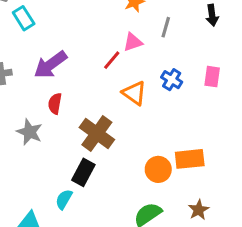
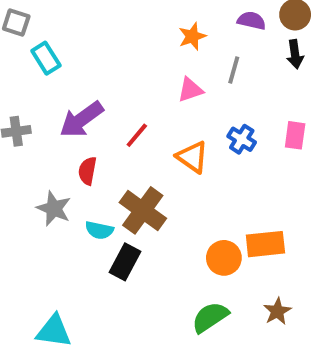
red line: (112, 60) -> (137, 135), moved
cyan semicircle: (64, 199) -> (99, 230), moved, turned -108

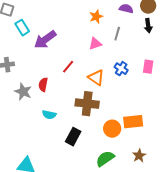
purple arrow: (81, 119) -> (45, 40), moved
gray star: (54, 208) -> (23, 92), moved
brown cross: (143, 210) -> (87, 104), moved, turned -30
black rectangle: (125, 262) -> (73, 137), moved

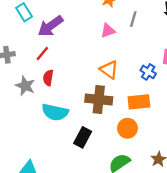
red line: (68, 67) -> (42, 54), moved
blue cross: (121, 69) -> (148, 72), moved
cyan semicircle: (49, 115) -> (55, 112), size x1.6
orange rectangle: (133, 122) -> (139, 102), moved

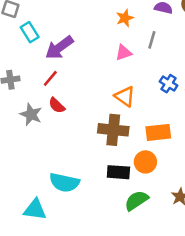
blue cross: (148, 72) -> (169, 84), moved
red semicircle: (48, 78) -> (57, 105), turned -56
cyan semicircle: (55, 112) -> (64, 183), moved
black rectangle: (83, 137) -> (118, 172), moved, turned 66

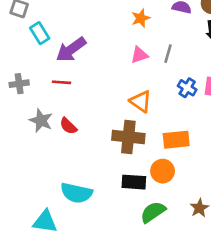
gray line: (152, 40) -> (168, 54), moved
red line: (50, 78) -> (61, 82), turned 54
red semicircle: (57, 105) -> (68, 126), moved

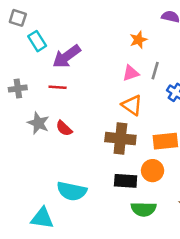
orange star: (141, 18) -> (138, 40), moved
gray line: (168, 54) -> (155, 71), moved
pink triangle: (139, 55) -> (131, 73), moved
green semicircle: (153, 212) -> (144, 209), turned -145

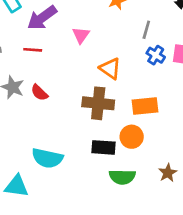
gray line: (155, 71) -> (146, 30), moved
pink triangle: (131, 73) -> (81, 35), moved, turned -36

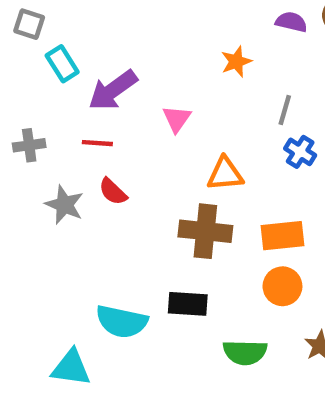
orange triangle: (110, 69) -> (225, 174), turned -40
red semicircle: (39, 93) -> (113, 192), moved
orange circle: (132, 137) -> (282, 286), moved
black rectangle: (104, 147) -> (188, 304), moved

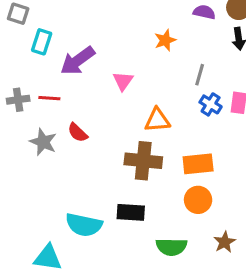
cyan rectangle: (62, 64) -> (42, 42), turned 50
red line: (97, 143) -> (49, 98), moved

